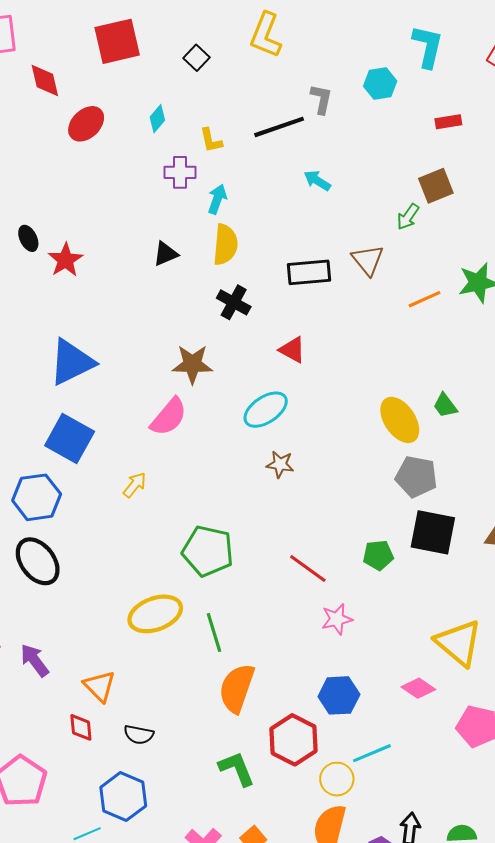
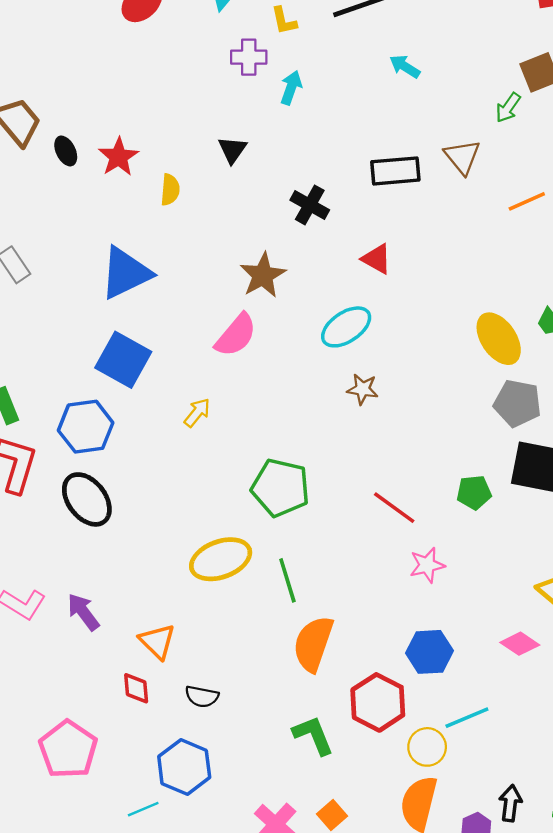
black ellipse: (28, 238) -> (66, 151), moved
yellow semicircle: (225, 245) -> (170, 190), moved, size x0.7
black triangle: (166, 254) -> (232, 150), turned -32
brown star: (192, 364) -> (263, 275), turned -30

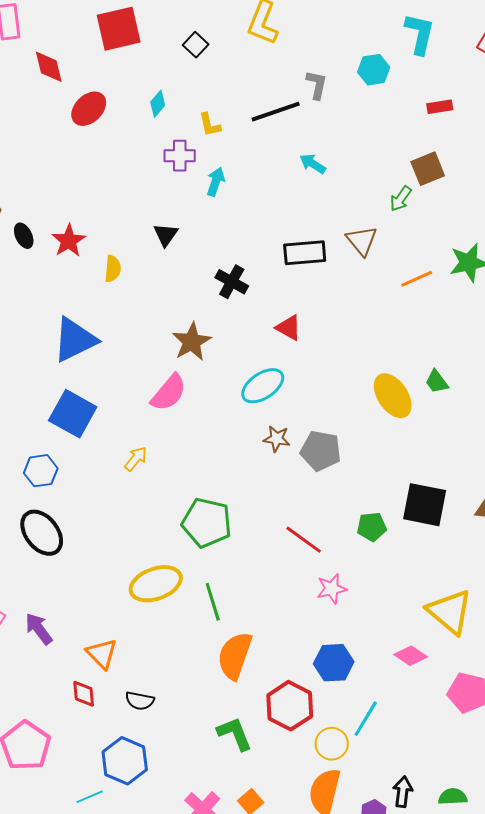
gray pentagon: (517, 403) -> (321, 451), moved
blue hexagon: (86, 427) -> (41, 471), size x0.7
cyan line: (467, 718) -> (366, 719), turned -36

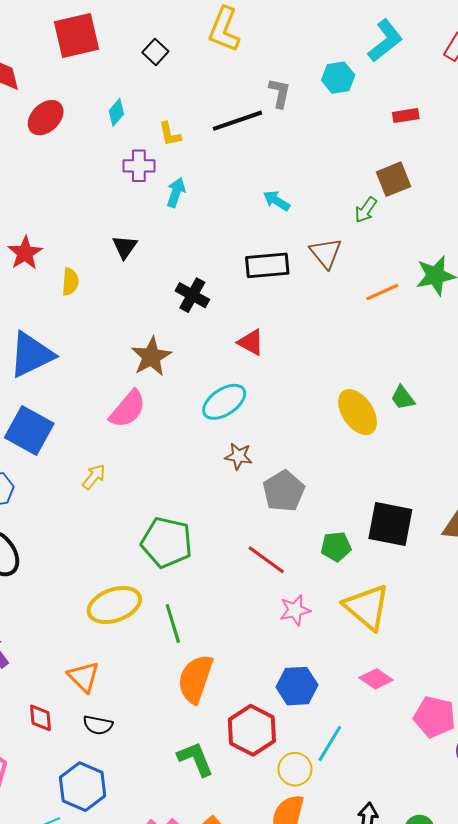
cyan L-shape: (420, 34) -> (385, 41), turned 39
cyan arrow: (313, 164) -> (276, 201), moved
gray pentagon: (321, 451) -> (284, 491), moved, turned 30
yellow triangle: (450, 612) -> (367, 607), moved
orange triangle: (102, 654) -> (84, 677), moved

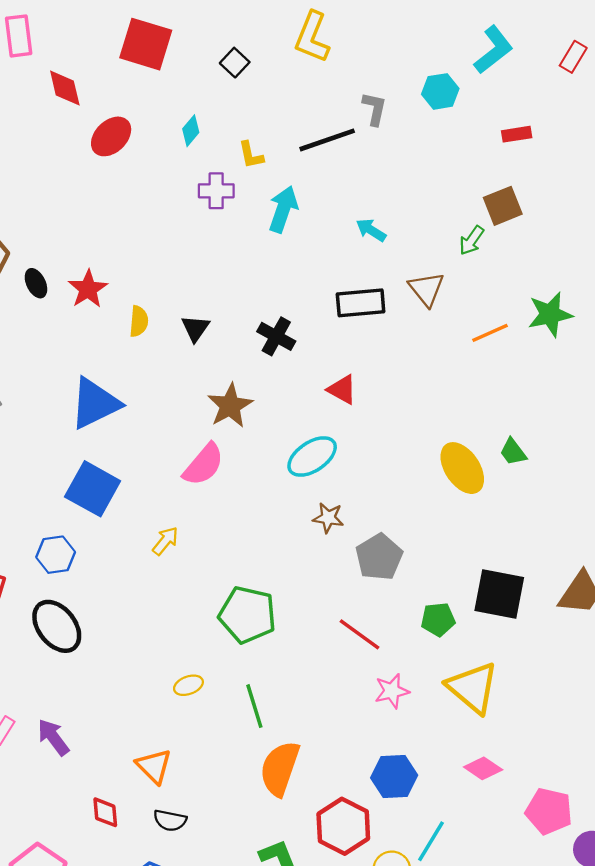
red square: (76, 36) -> (146, 44), turned 30
cyan arrow: (176, 193) -> (283, 209), moved, size x1.4
black triangle: (125, 247) -> (195, 328), moved
yellow ellipse: (114, 605) -> (188, 685), size x0.5

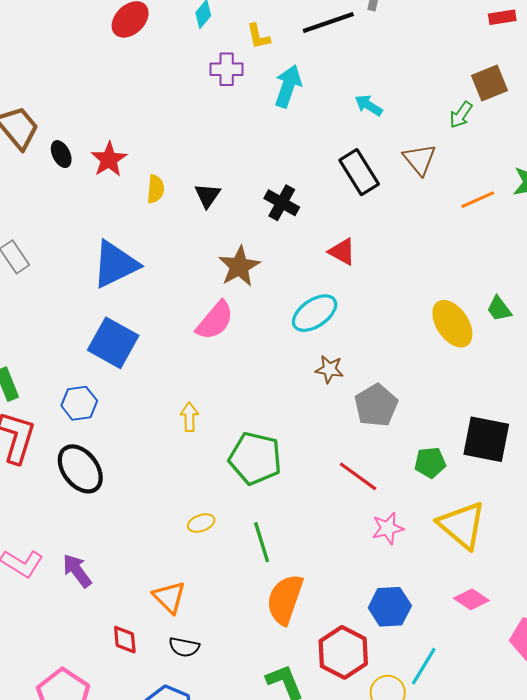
black rectangle: (361, 303) -> (359, 172), turned 63
yellow arrow: (165, 541) -> (189, 417), moved, turned -40

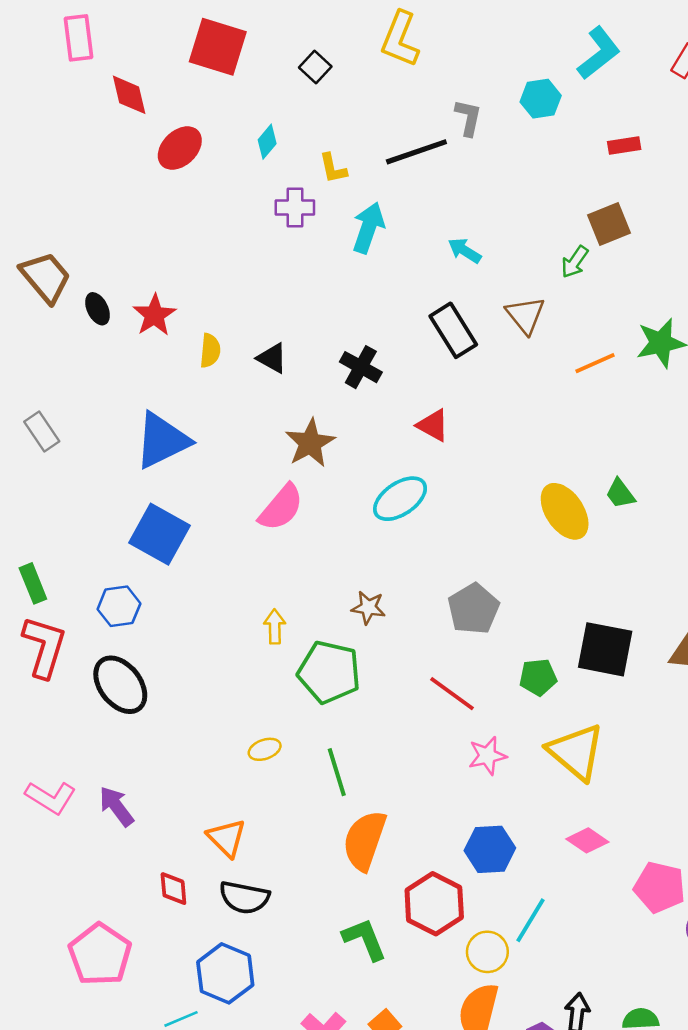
black triangle: (207, 195) -> (272, 358), turned -36
brown star: (329, 369) -> (368, 608), moved
yellow arrow: (189, 417) -> (275, 627), moved
black semicircle: (184, 647) -> (244, 897), size x1.4

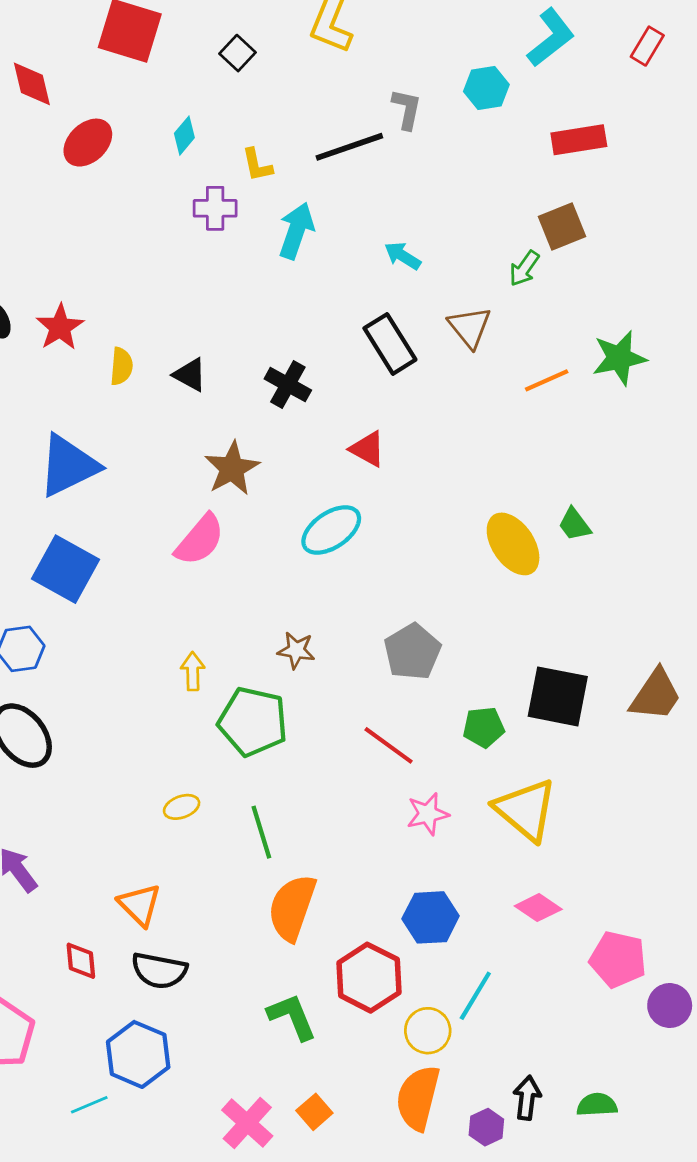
red rectangle: (624, 145) -> (579, 140), size x1.5

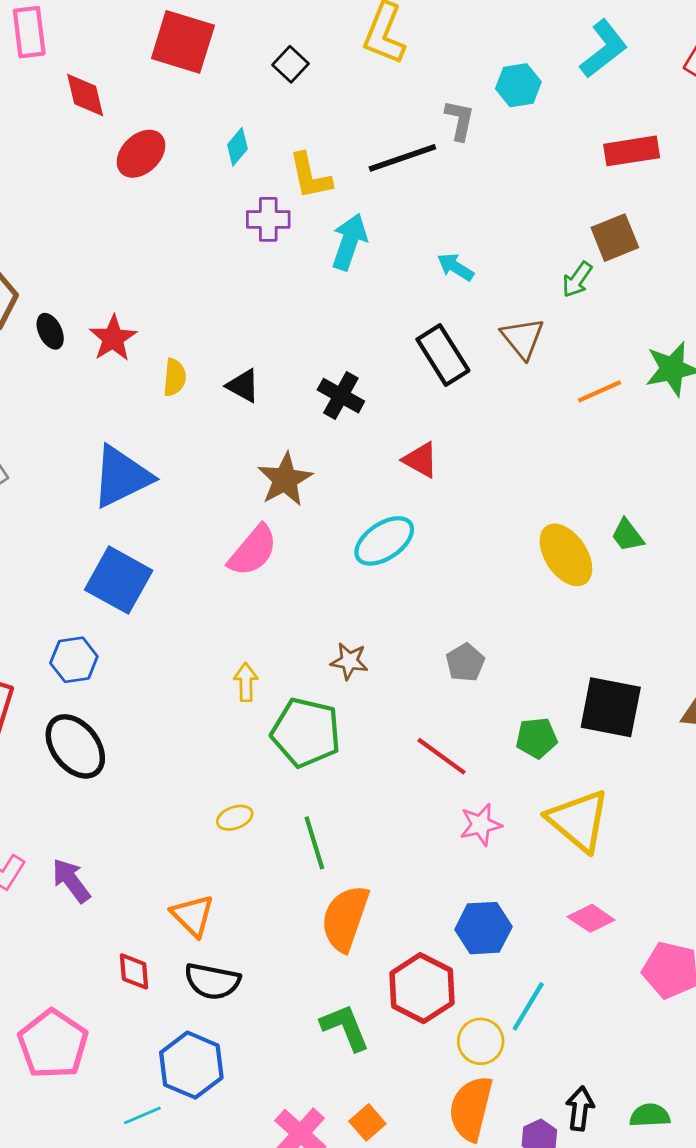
cyan hexagon: (486, 88) -> (518, 85), moved
yellow L-shape: (257, 165) -> (310, 176), size x1.4
gray pentagon: (412, 652) -> (465, 663), size x0.7

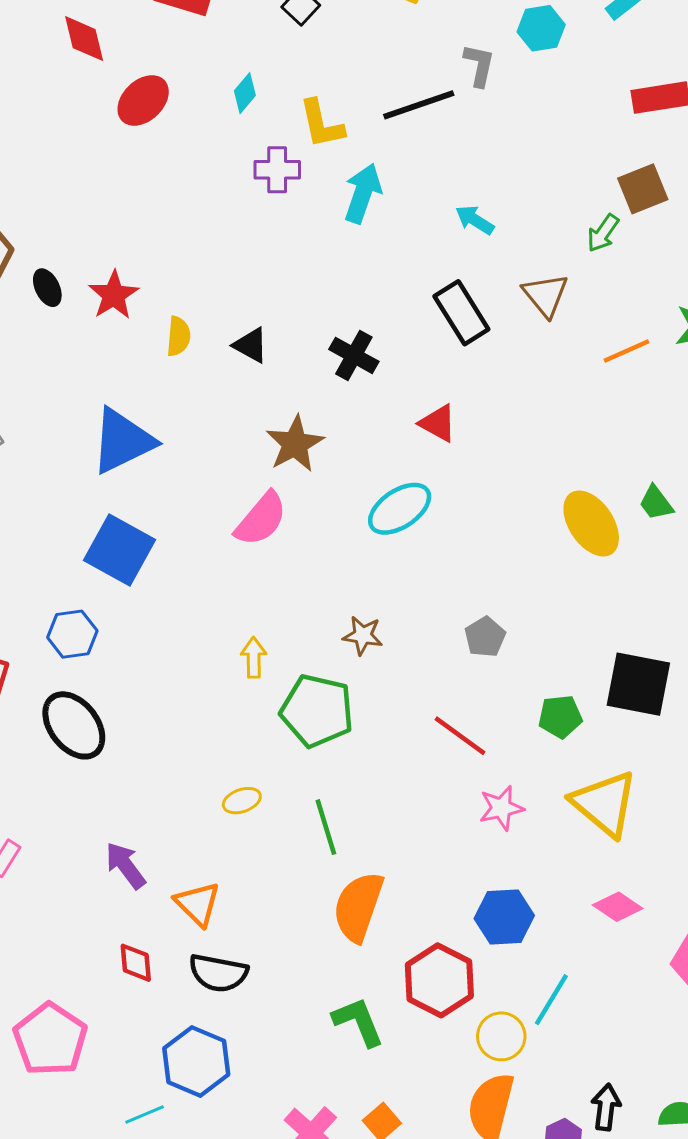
purple arrow: (71, 881) -> (125, 865), moved

